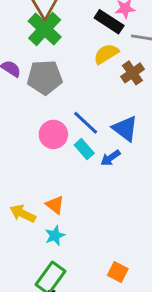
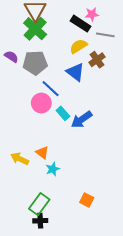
blue line: (86, 123) -> (51, 89), moved
blue triangle: (125, 129) -> (75, 72), moved
blue arrow: (111, 158) -> (82, 120), size x1.5
cyan star: (55, 235) -> (53, 169), moved

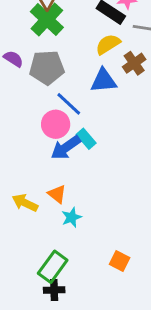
blue triangle: (75, 72) -> (104, 81), turned -42
blue arrow: (82, 120) -> (66, 148), moved

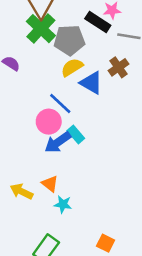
yellow semicircle: (108, 44) -> (72, 67), moved
gray pentagon: (47, 68) -> (69, 40), moved
blue triangle: (104, 81) -> (91, 83), turned 35
cyan star: (72, 217) -> (63, 204), turned 30

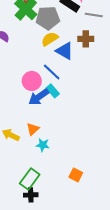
brown cross: (119, 67) -> (86, 39), turned 35
blue line: (60, 103) -> (52, 72), moved
orange triangle: (50, 184) -> (33, 129), turned 40

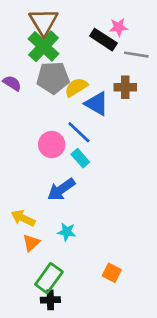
gray pentagon: (48, 18) -> (53, 78), moved
blue arrow: (39, 97) -> (61, 189), moved
orange triangle: (33, 129) -> (31, 243), moved

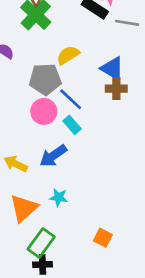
gray pentagon: (53, 78) -> (45, 79), moved
brown cross: (125, 87) -> (116, 89), moved
blue triangle: (97, 104) -> (112, 68), moved
yellow arrow: (23, 218) -> (16, 164), moved
orange triangle: (31, 243) -> (24, 208), size x1.6

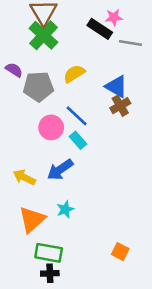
gray pentagon: (45, 79) -> (38, 86), moved
brown cross: (116, 89) -> (120, 106), turned -30
cyan star: (59, 197) -> (65, 209), turned -30
orange square: (103, 238) -> (120, 252), moved
green rectangle: (41, 243) -> (49, 253), turned 64

